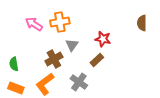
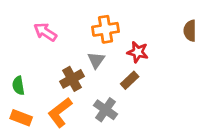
orange cross: (60, 22) -> (106, 29), moved

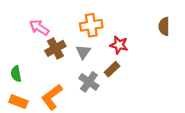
brown cross: (72, 79) -> (55, 48), moved
gray cross: (106, 110) -> (89, 82), moved

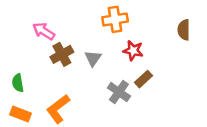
orange cross: (91, 25) -> (115, 19), moved
brown rectangle: (112, 69) -> (144, 79), moved
gray cross: (89, 82) -> (119, 92), moved

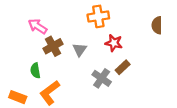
green semicircle: (18, 83) -> (35, 71), moved

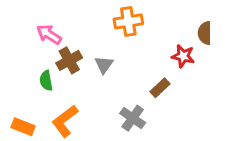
red star: (114, 43) -> (183, 56), moved
green semicircle: (35, 71) -> (46, 81), moved
gray cross: (102, 78) -> (133, 118), moved

